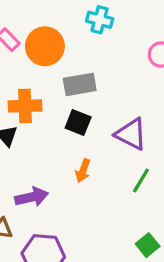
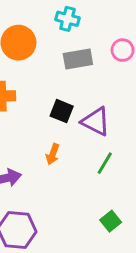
gray rectangle: (80, 84) -> (78, 59), moved
black square: (78, 123) -> (62, 111), moved

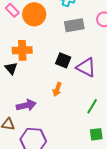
green line: (105, 163) -> (92, 106), moved
green square: (111, 221) -> (96, 134), turned 32

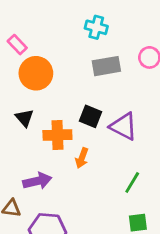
orange circle: (34, 14) -> (36, 73), moved
orange cross: (22, 50) -> (57, 135), moved
black triangle: (11, 68) -> (24, 118), moved

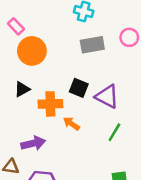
black triangle: (24, 118) -> (22, 89), turned 42
orange arrow: (82, 158) -> (71, 124), turned 105
green line: (132, 182) -> (114, 132), moved

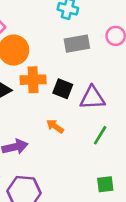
purple triangle: (107, 97) -> (92, 98), turned -30
orange cross: (50, 104) -> (33, 80), moved

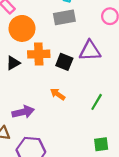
gray rectangle: (77, 44) -> (64, 17), moved
purple triangle: (92, 98) -> (90, 51), moved

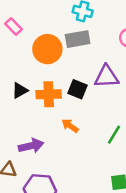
orange circle: (22, 28) -> (47, 49), moved
orange cross: (39, 54) -> (49, 94), moved

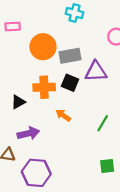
pink rectangle: (13, 26) -> (13, 26), turned -49
gray rectangle: (78, 39) -> (70, 56), moved
black triangle: (20, 91) -> (18, 102), moved

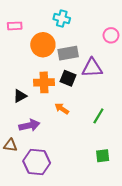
cyan cross: (74, 13) -> (62, 19), moved

